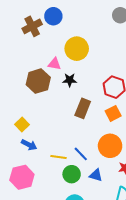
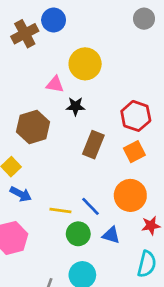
brown hexagon: (38, 81) -> (33, 127), moved

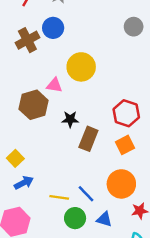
black star: (75, 106) -> (70, 119), moved
brown hexagon: (33, 127) -> (34, 105), moved
blue arrow: (21, 194) -> (24, 183), turned -54

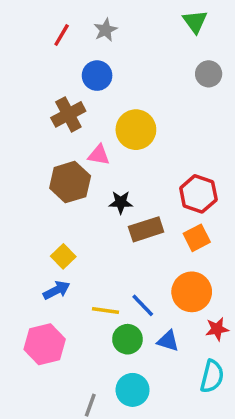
brown cross: (27, 40) -> (68, 114), moved
brown rectangle: (88, 139) -> (146, 229), turned 50
yellow square: (15, 158) -> (63, 256), moved

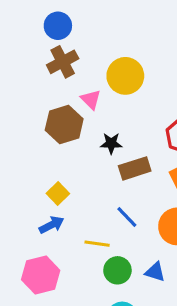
blue circle: (97, 76) -> (58, 26), moved
pink triangle: (99, 155) -> (91, 99), turned 35
blue line: (143, 305) -> (127, 217), moved

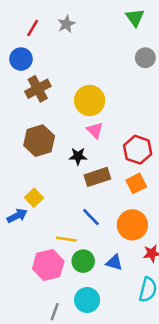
blue circle: (58, 26) -> (21, 59), moved
pink triangle: (91, 99) -> (95, 130), moved
blue arrow: (52, 225) -> (17, 216), moved
pink hexagon: (41, 275) -> (48, 265), moved

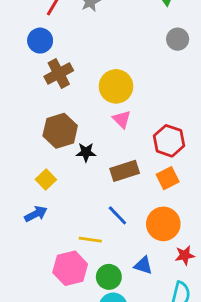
black star: (78, 156) -> (86, 152), moved
yellow square: (34, 198) -> (46, 179), moved
green circle: (83, 261) -> (109, 277), moved

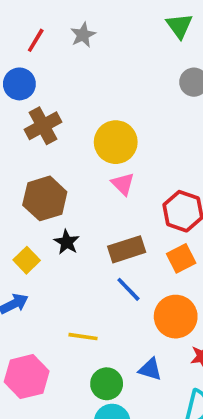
black star: (86, 152) -> (67, 242), moved, turned 30
blue line: (117, 215) -> (128, 289), moved
pink hexagon: (70, 268) -> (27, 377), moved

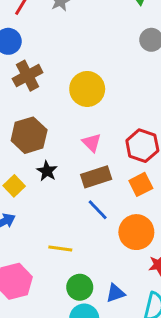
pink triangle: (123, 184) -> (92, 143), moved
blue triangle: (150, 369) -> (116, 293), moved, turned -36

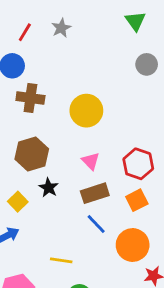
brown cross: (28, 76) -> (30, 98), turned 36

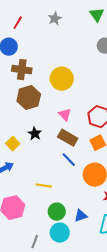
gray star: (61, 28) -> (55, 19), moved
brown hexagon: (32, 154) -> (29, 98), moved
brown rectangle: (95, 193) -> (68, 138), turned 48

